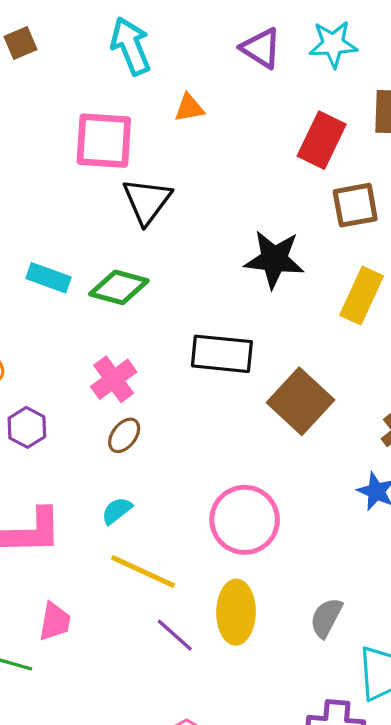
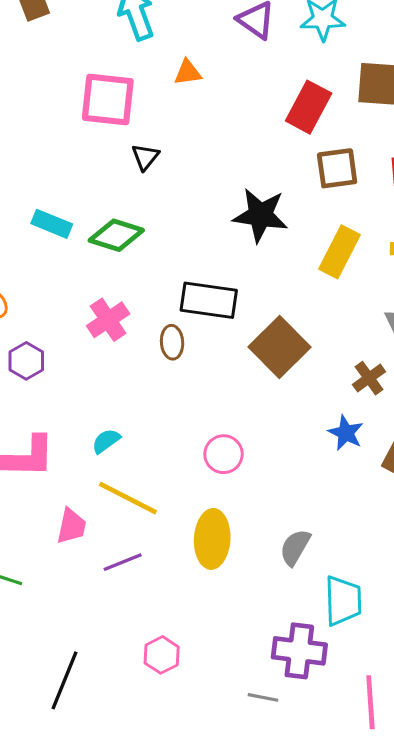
black triangle: (147, 201) -> (145, 157), size x0.6
brown ellipse: (124, 435) -> (172, 342), moved, turned -44
pink circle: (245, 520) -> (224, 454), size x0.6
pink trapezoid: (55, 622) -> (71, 526), moved
purple line: (175, 635) -> (123, 562), moved, turned -66

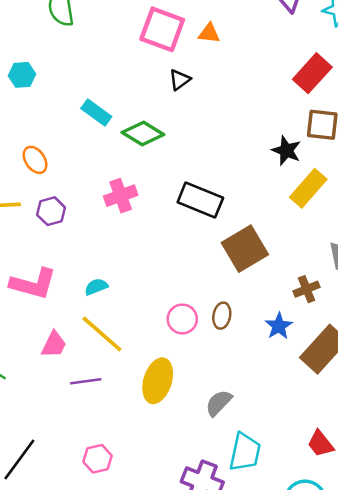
orange triangle: (188, 72) -> (209, 33), moved
black star: (260, 215) -> (286, 151), moved, size x0.7
brown ellipse: (172, 342) -> (222, 316), moved

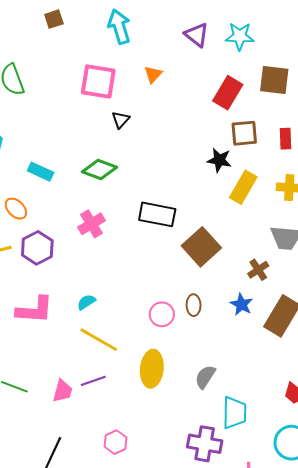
orange triangle: (209, 33) -> (153, 74), moved, turned -42
cyan rectangle: (96, 113) -> (41, 172), moved
purple hexagon: (51, 211) -> (37, 248), size x1.4
pink trapezoid: (54, 344) -> (63, 391), moved

